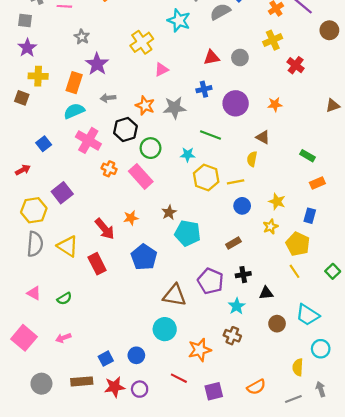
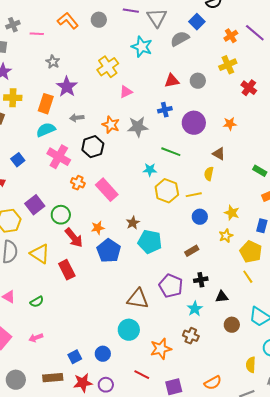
green circle: (151, 148) -> (61, 215), moved
blue pentagon: (144, 257) -> (109, 251), moved

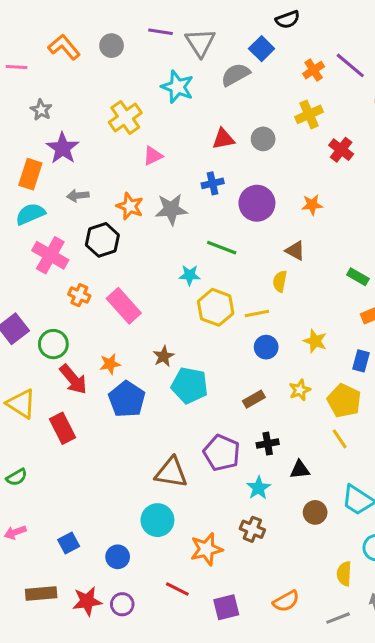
yellow star: (226, 236) -> (300, 390), moved
blue square: (75, 357) -> (69, 543), moved

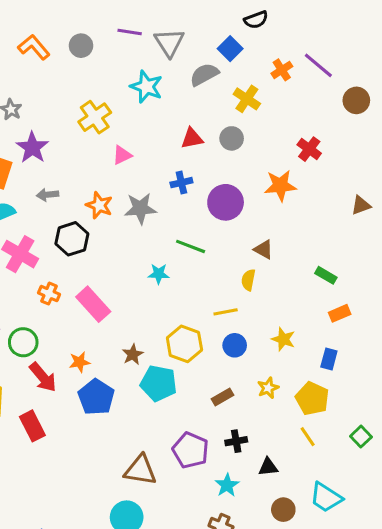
yellow cross: (309, 114) -> (247, 99), moved, turned -32
orange star: (312, 205) -> (280, 186), moved, size x1.5
yellow hexagon: (216, 307) -> (184, 344), moved

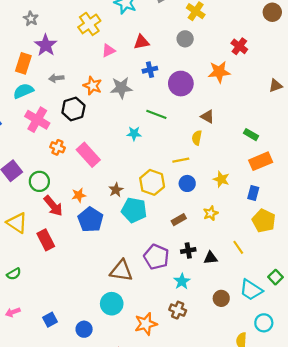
red triangle: (192, 138) -> (141, 42), moved
orange rectangle: (340, 313) -> (261, 161), size x1.5
yellow pentagon: (312, 399) -> (264, 221), moved
green square: (361, 437) -> (275, 277), moved
black triangle: (268, 467) -> (211, 258), moved

